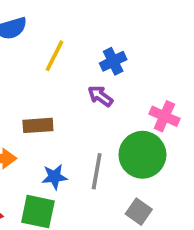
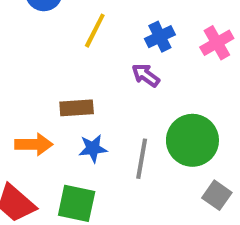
pink cross: (164, 116) -> (217, 43), moved, turned 36
blue star: (54, 177) -> (93, 148), moved
gray square: (139, 212) -> (217, 195), moved

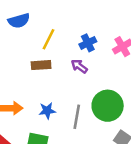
brown rectangle: (77, 108) -> (41, 65), moved

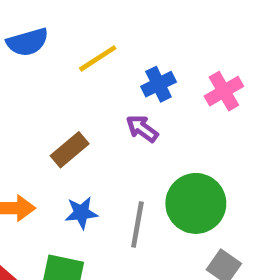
yellow line: (48, 39) -> (98, 58), moved, turned 30
brown rectangle: (41, 65) -> (70, 150), moved, turned -36

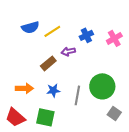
blue semicircle: (28, 42) -> (30, 27), moved
yellow line: (98, 58) -> (52, 31), moved
purple arrow: (142, 129) -> (68, 51), moved, turned -48

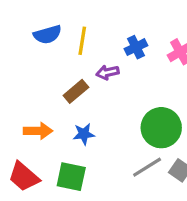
yellow line: (52, 31) -> (82, 41), turned -48
gray line: (77, 95) -> (147, 167), moved, turned 48

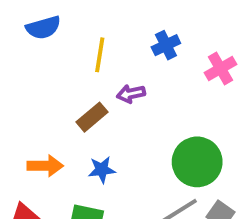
blue semicircle: (47, 34) -> (43, 28), moved
blue cross: (136, 47) -> (166, 45), moved

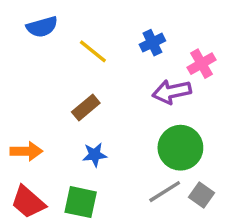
yellow line: (100, 55) -> (93, 51), turned -60
purple arrow: (131, 94) -> (172, 92), moved, size x1.5
orange arrow: (45, 166) -> (26, 151), moved

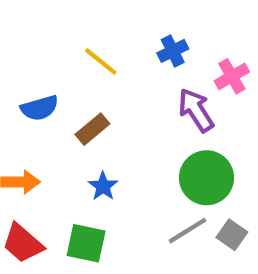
blue semicircle: (42, 27) -> (40, 108), moved
purple arrow: (172, 92) -> (196, 110), turned 69
blue star: (95, 155) -> (103, 186), turned -30

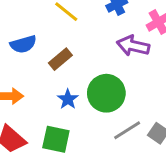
purple arrow: (196, 110) -> (133, 46), turned -44
green circle: (207, 178) -> (106, 93), moved

